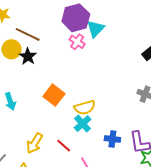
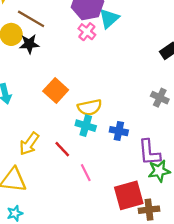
black star: (28, 56) -> (29, 44), turned 30
cyan cross: (83, 124) -> (86, 126), turned -36
blue cross: (112, 139) -> (119, 131), moved

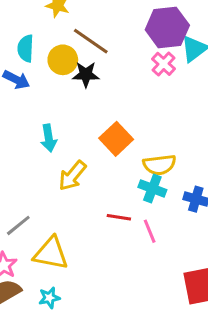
yellow arrow: (29, 144) -> (72, 176), moved
red line: (62, 149) -> (119, 217), turned -42
pink line: (86, 173) -> (150, 231), moved

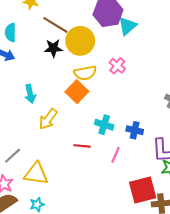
yellow circle: (63, 60) -> (80, 41), moved, size x1.4
pink cross: (164, 64) -> (117, 66), moved
yellow semicircle: (159, 165) -> (85, 73), moved
pink line: (150, 231) -> (116, 155), moved, turned 49

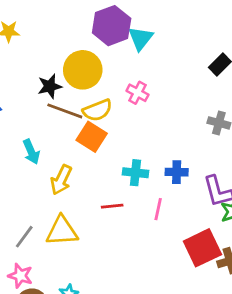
brown line: (55, 25) -> (65, 111), moved
yellow triangle: (36, 174) -> (62, 231), moved

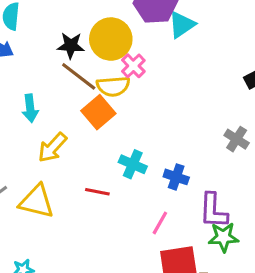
pink cross: (137, 93) -> (133, 66), moved
pink line: (158, 209) -> (160, 223), moved

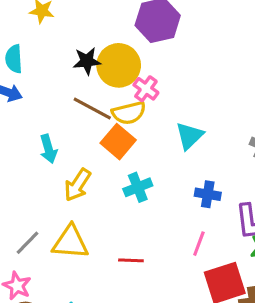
cyan triangle: (182, 25) -> (189, 136), moved
black star: (71, 46) -> (87, 61), moved
cyan cross: (133, 164) -> (138, 187), moved, turned -36
red line: (97, 192) -> (131, 260), moved

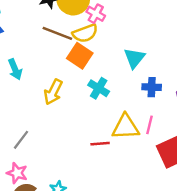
cyan triangle: (189, 136) -> (134, 58), moved
cyan arrow: (48, 149) -> (15, 69), moved
cyan cross: (138, 187) -> (99, 88), turned -30
yellow triangle: (70, 242) -> (126, 127), moved

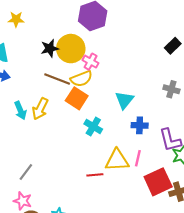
yellow arrow: (53, 92) -> (40, 109), moved

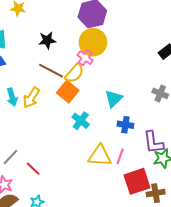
yellow circle: (71, 49) -> (93, 42), moved
yellow semicircle: (81, 79) -> (74, 73), turned -35
red line: (95, 175) -> (33, 169), moved, turned 42

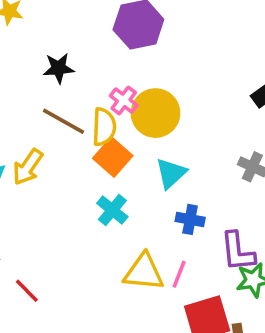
yellow circle: (93, 42) -> (155, 113), moved
yellow semicircle: (74, 73) -> (104, 127), turned -40
orange square: (68, 92) -> (113, 157), moved

